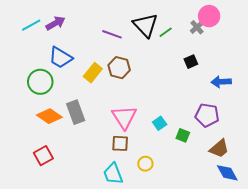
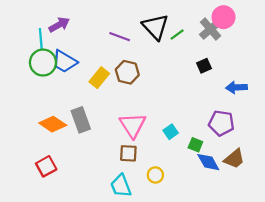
cyan line: (31, 25) -> (41, 39), moved, turned -66
gray cross: (197, 27) -> (211, 29), size x1.5
green circle: (40, 82) -> (43, 63), moved
blue diamond: (227, 173) -> (208, 162), moved

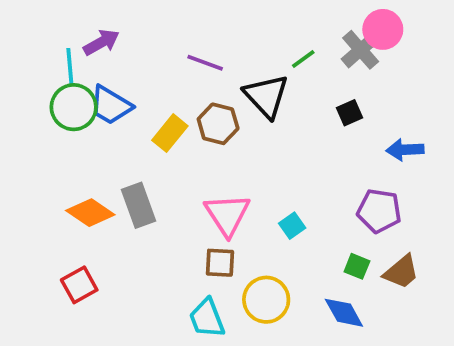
black triangle: (155, 27) -> (266, 96), moved
green square: (195, 145) -> (357, 266), moved
blue diamond: (208, 162) -> (344, 313), moved
yellow circle: (155, 175) -> (266, 300), size x1.6

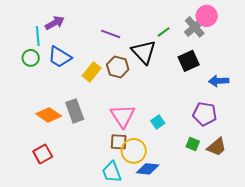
green circle: (74, 107) -> (31, 58), moved, size x0.7
black square: (350, 113) -> (189, 61), size x1.5
yellow circle: (266, 300) -> (134, 151), moved
blue diamond: (344, 313) -> (148, 169), moved, turned -55

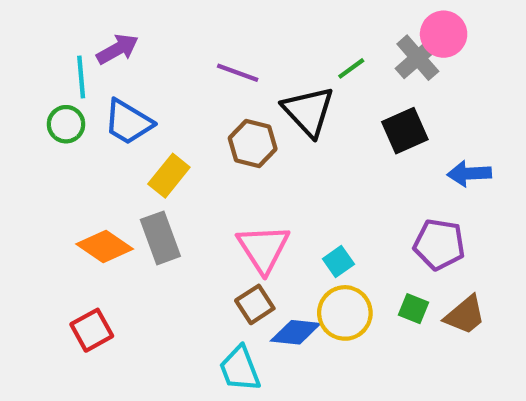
yellow rectangle: (92, 72) -> (169, 176), moved
brown square: (119, 142) -> (255, 304), turned -36
yellow circle: (134, 151) -> (345, 313), moved
blue diamond: (148, 169) -> (296, 332), moved

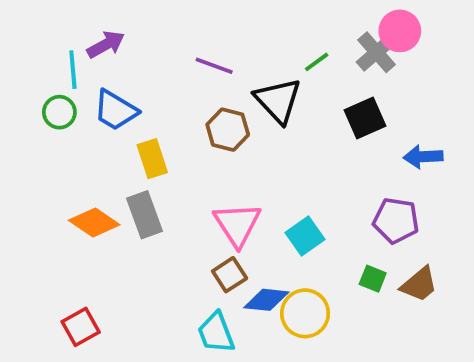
yellow rectangle: (169, 176) -> (152, 159), turned -57
cyan square: (338, 261) -> (305, 236), size x1.4
yellow circle: (345, 313) -> (305, 313), moved
red square: (92, 330) -> (81, 327), moved

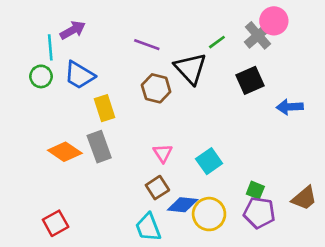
purple pentagon: (396, 221) -> (259, 213), moved
pink triangle: (237, 224) -> (163, 153), size x0.6
brown trapezoid: (419, 284) -> (304, 198), moved

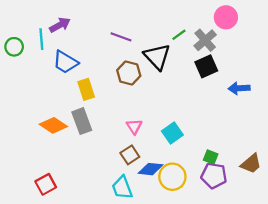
gray cross: (258, 35) -> (205, 40), moved
green circle: (41, 76) -> (14, 47), moved

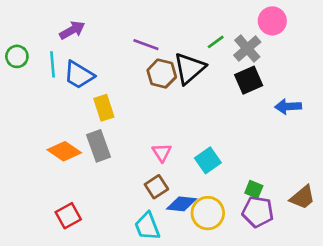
cyan line: (41, 39) -> (52, 64), moved
black triangle: (157, 57) -> (189, 68), turned 32
brown hexagon: (129, 73) -> (162, 74), moved
red square: (46, 184) -> (68, 216), moved

